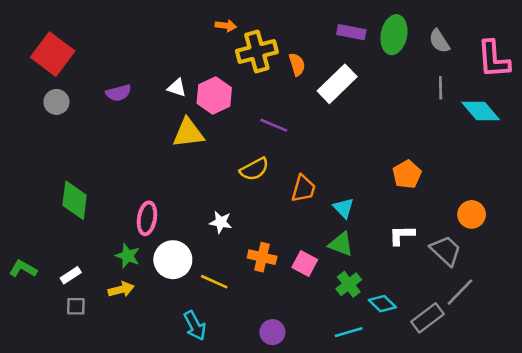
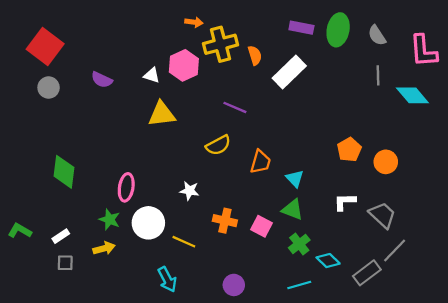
purple semicircle: (119, 93) -> (102, 80), turned 40
pink hexagon: (214, 95) -> (184, 65), moved
orange circle: (472, 214) -> (386, 162), moved

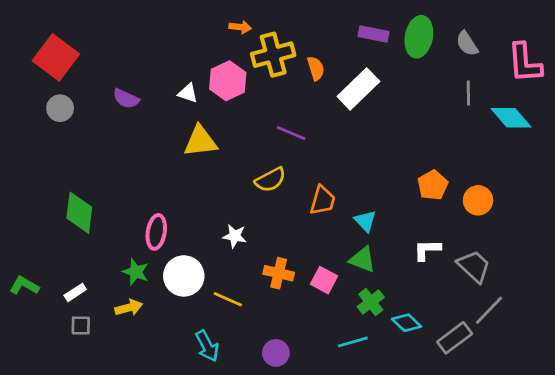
purple circle: (234, 285) -> (276, 353), moved
cyan line: (299, 285) -> (353, 342), moved

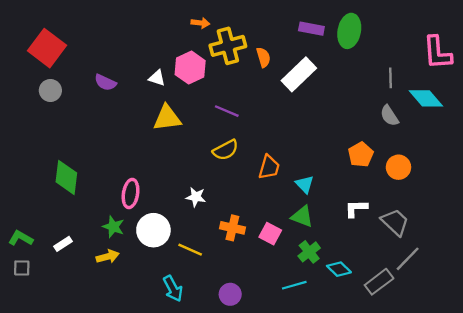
gray semicircle: (467, 44) -> (389, 116), moved
purple line: (291, 133) -> (227, 111), moved
gray square: (81, 325) -> (22, 268), moved

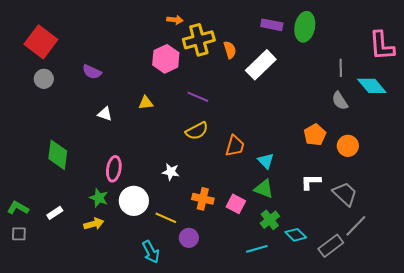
white triangle: (157, 78) -> (105, 114), moved
yellow triangle: (167, 118) -> (146, 103), size x0.6
purple circle: (230, 294) -> (189, 238), moved

